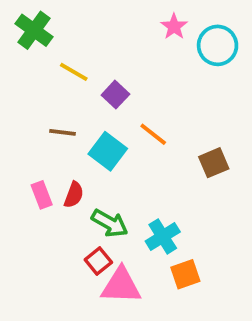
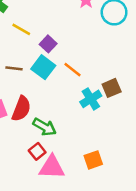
cyan square: (108, 151) -> (43, 67), moved
red semicircle: (74, 195) -> (21, 109), size x1.5
cyan cross: (163, 236) -> (91, 99), moved

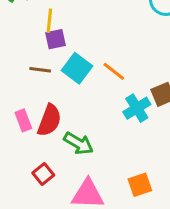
yellow line: (21, 29) -> (49, 21), turned 66
purple square: (48, 44) -> (56, 39), moved, turned 35
red square: (37, 151) -> (43, 174), moved

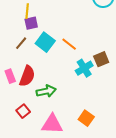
brown line: (40, 70) -> (21, 43), turned -56
green arrow: (79, 143) -> (46, 91), turned -42
orange square: (140, 185) -> (86, 118), turned -35

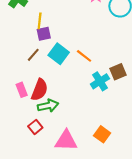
green arrow: (46, 91) -> (48, 106), moved

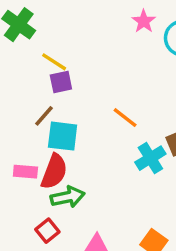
yellow line: (40, 21) -> (54, 62), turned -63
cyan square: (59, 54) -> (63, 136), moved, turned -30
pink rectangle: (22, 90) -> (25, 172), turned -64

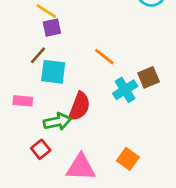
red semicircle: (54, 172) -> (79, 106), moved

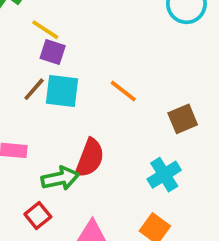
purple square: (52, 28) -> (53, 52), turned 30
cyan square: (53, 72) -> (62, 91), moved
cyan cross: (125, 90) -> (164, 175), moved

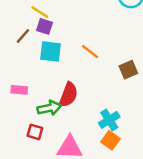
brown line: (34, 89) -> (23, 36), moved
cyan cross: (164, 175) -> (109, 120), moved
red square: (38, 215) -> (35, 132), turned -35

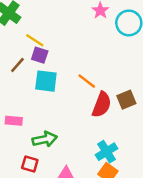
red semicircle: (68, 95) -> (102, 105), moved

